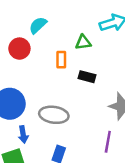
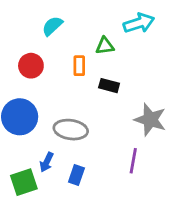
red circle: (19, 49) -> (31, 66), moved
blue arrow: (23, 134) -> (47, 162), moved, turned 35

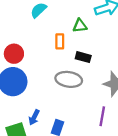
red circle: (31, 66) -> (14, 54), moved
gray ellipse: (71, 130) -> (69, 79), moved

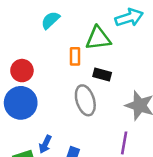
green triangle: (80, 26) -> (98, 38), size x1.5
gray ellipse: (69, 79) -> (85, 100), turned 65

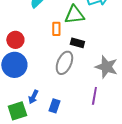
gray ellipse: (85, 100) -> (64, 63), turned 40

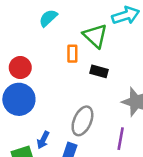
green triangle: (74, 15) -> (95, 36), turned 50
gray ellipse: (64, 63) -> (82, 121), moved

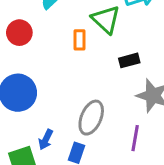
red circle: (20, 68) -> (19, 33), moved
black rectangle: (99, 71) -> (129, 60), moved, turned -30

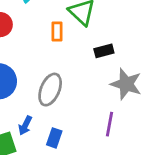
gray ellipse: (91, 118) -> (50, 90), moved

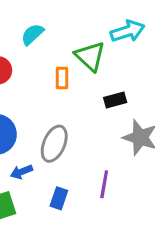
purple line: (110, 124) -> (104, 184), moved
blue arrow: (25, 125) -> (21, 172), moved, turned 42

